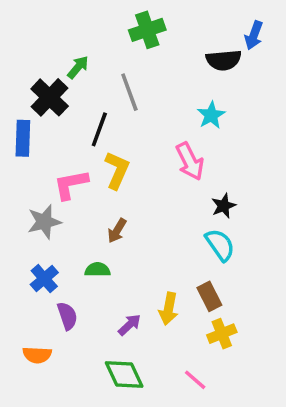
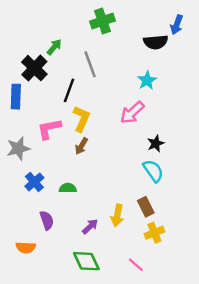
pink arrow: (190, 161) -> (132, 113), turned 75
gray star: (44, 222) -> (18, 149), moved
brown arrow: (117, 231) -> (81, 146), moved
blue cross: (44, 279) -> (34, 182), moved

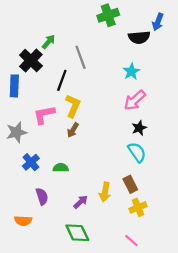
green cross: (102, 21) -> (108, 15), moved
pink arrow: (132, 113) -> (135, 100), moved
pink line: (136, 265) -> (131, 241), moved

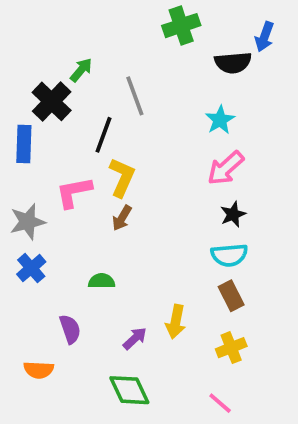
cyan semicircle: (137, 152) -> (229, 255), turned 120
blue cross: (31, 162) -> (31, 268), moved
brown rectangle: (130, 184) -> (231, 296), moved

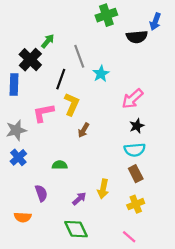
cyan star: (220, 120) -> (101, 74), moved
brown arrow: (122, 218) -> (84, 130), moved

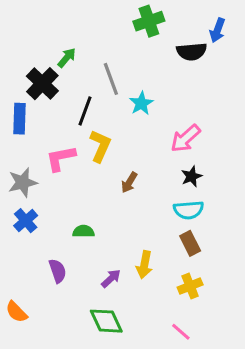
brown arrow: (84, 130) -> (129, 183), moved
orange semicircle: (23, 217) -> (16, 312), moved, turned 42

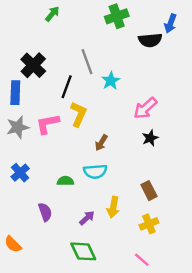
green arrow: (67, 58) -> (52, 14), moved
gray star: (23, 183) -> (18, 127), moved
cyan semicircle: (189, 210) -> (95, 171), moved

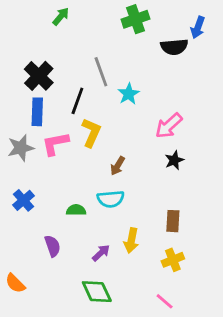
blue rectangle: (15, 93) -> (37, 112), moved
brown rectangle: (149, 191) -> (173, 221), turned 30

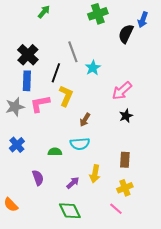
black semicircle: (174, 47) -> (126, 34), turned 120
pink line: (165, 301) -> (116, 209), moved

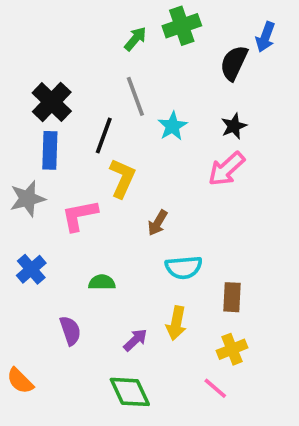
green arrow: (44, 12) -> (135, 39), moved
pink L-shape: (40, 104) -> (80, 215), moved
black star: (126, 116) -> (234, 126), moved
cyan semicircle: (80, 144) -> (184, 267), moved

